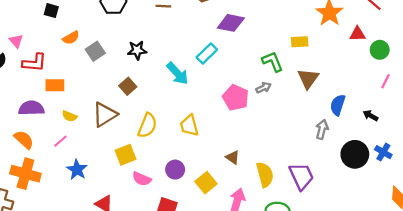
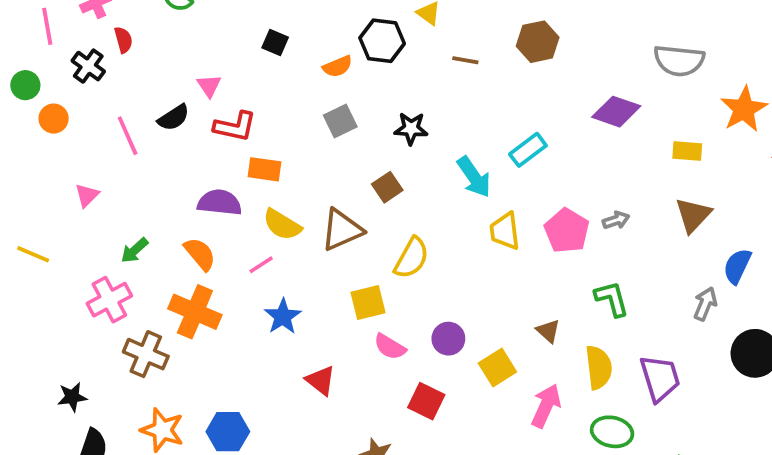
purple diamond: (231, 23) -> (616, 112), moved
orange semicircle: (71, 38) -> (338, 66), moved
green L-shape: (273, 62) -> (612, 299), moved
yellow semicircle: (69, 116) -> (282, 225), size x1.5
yellow trapezoid: (189, 125) -> (505, 231), moved

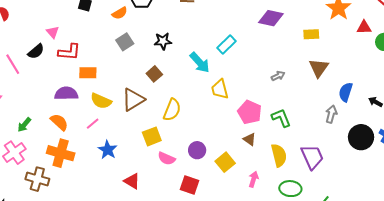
pink pentagon: (567, 231) -> (250, 112), moved
pink arrow: (546, 406) -> (254, 179), size x0.7

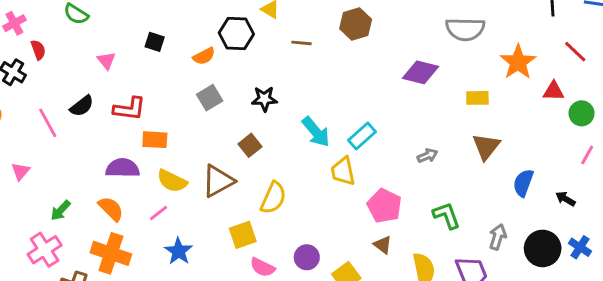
pink triangle: (53, 32) -> (106, 61), moved
cyan rectangle: (227, 44) -> (362, 136), moved
gray arrow: (331, 114) -> (498, 237), moved
green L-shape: (281, 118) -> (447, 215), moved

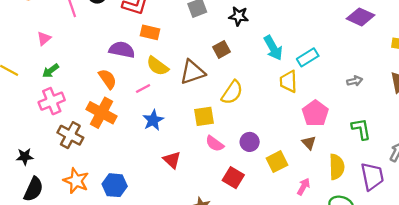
green arrow: (61, 210) -> (51, 71), moved

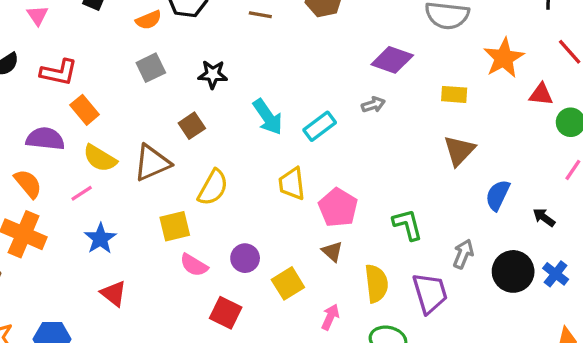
orange rectangle: (150, 32) -> (85, 110), turned 42
gray arrow: (355, 81) -> (373, 105), moved
yellow trapezoid: (289, 82) -> (292, 184), moved
red triangle: (172, 160) -> (114, 293), moved

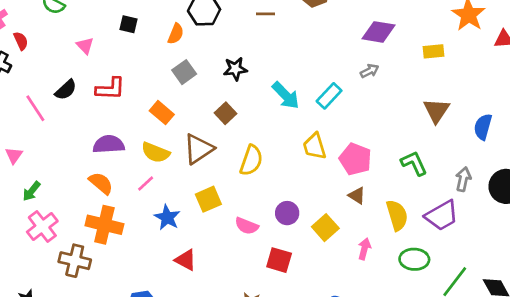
orange semicircle: (149, 20) -> (176, 34), turned -35
orange rectangle: (85, 110) -> (162, 113), moved
brown triangle: (459, 150) -> (436, 111), moved
yellow square: (175, 226) -> (208, 199), moved
purple trapezoid: (430, 293) -> (442, 215), turned 87

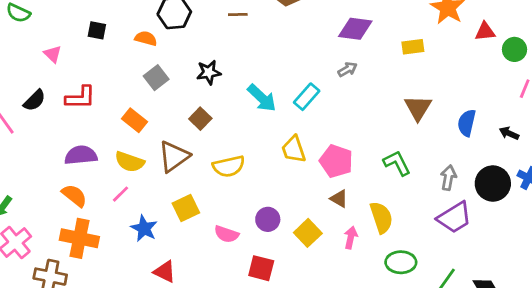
orange semicircle: (176, 34) -> (146, 38), turned -95
yellow semicircle: (251, 160) -> (229, 166), turned 60
purple trapezoid: (442, 215) -> (454, 217), moved
pink arrow: (364, 249) -> (351, 238), moved

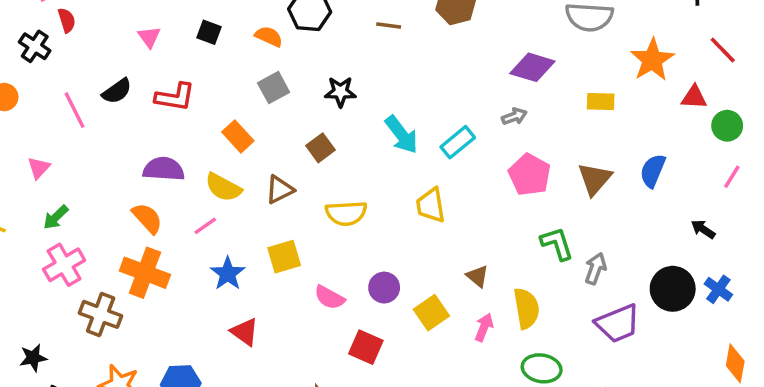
black square: (97, 30) -> (209, 32), moved
blue semicircle: (467, 123) -> (653, 171), moved
brown triangle: (174, 156) -> (280, 190), size x0.7
pink pentagon: (336, 161) -> (530, 175), moved
gray arrow: (448, 178) -> (595, 269), moved

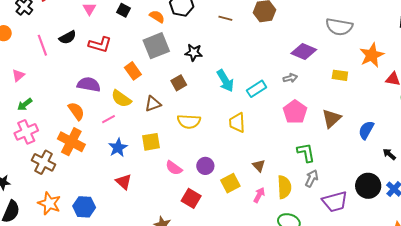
gray square: (274, 88) -> (156, 46), size x1.5
blue semicircle: (653, 171) -> (366, 130), moved
gray arrow: (595, 269) -> (312, 179), moved

